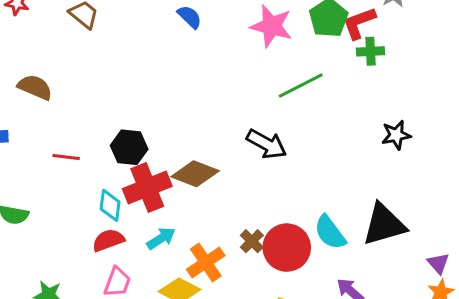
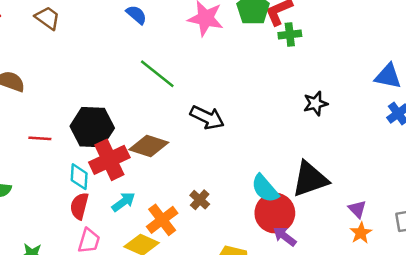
green line: (301, 85) -> (157, 74), moved, turned 69
black hexagon: (129, 147) -> (92, 127), size x1.4
red semicircle: (108, 240) -> (79, 206), turned -52
red circle: (287, 248) -> (275, 213), moved

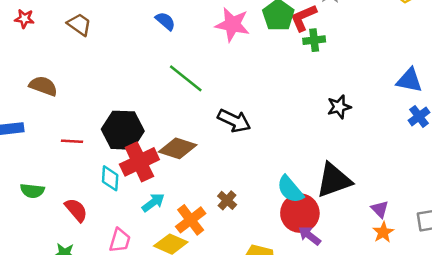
red semicircle: (79, 206) -> (76, 210), moved, turned 125

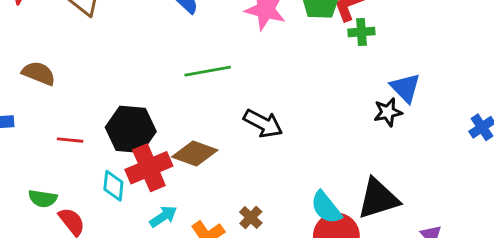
green line: (186, 78) -> (208, 71), turned -51
blue triangle: (409, 80) -> (405, 88), moved, turned 32
green semicircle: (32, 191) -> (43, 198), moved

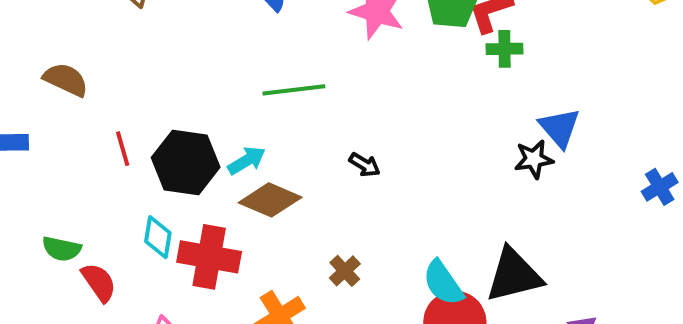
black arrow: (263, 123) -> (365, 165), size x0.6
red line: (70, 140) -> (123, 149), moved, turned 65
red cross: (149, 168) -> (209, 257), moved, turned 30
cyan arrow: (163, 217) -> (247, 161), moved
brown cross: (251, 217) -> (345, 271), moved

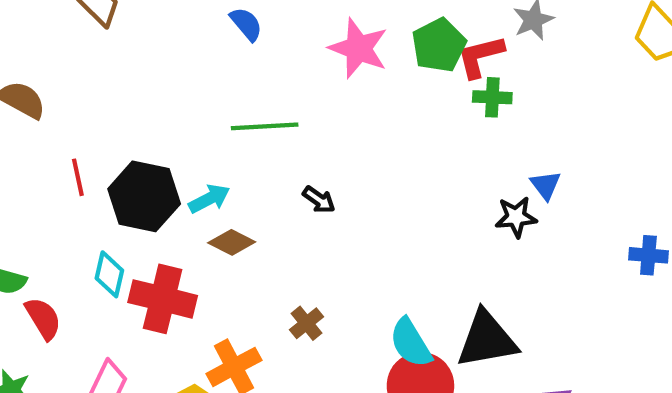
blue triangle: (559, 128) -> (546, 185), size x0.7
black arrow: (365, 165) -> (319, 200), moved
blue cross: (660, 187) -> (648, 255), turned 32
brown diamond: (270, 200) -> (232, 242), size x0.7

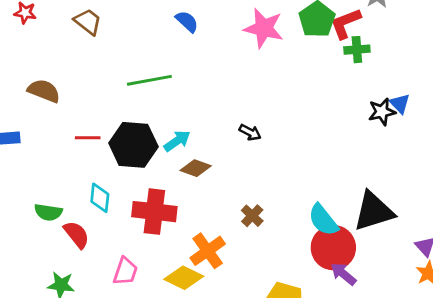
green line: (265, 126) -> (149, 80), moved
red line: (78, 177) -> (88, 138), turned -70
black star: (516, 217) -> (382, 112), moved
cyan diamond: (109, 274) -> (100, 198), moved

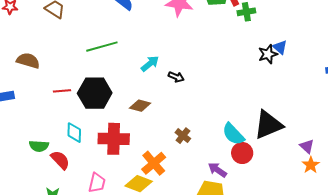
cyan arrow: (177, 141) -> (150, 64), moved
red circle: (333, 248) -> (242, 153), size x0.7
purple arrow: (343, 274) -> (217, 170), moved

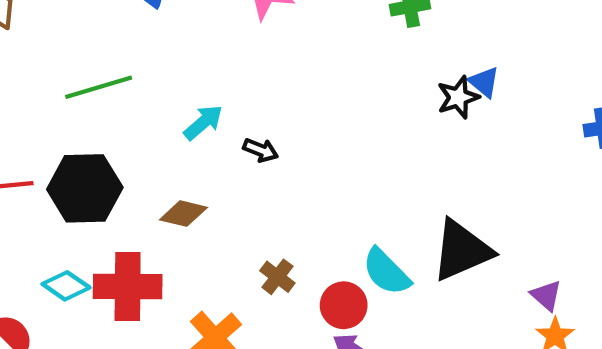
cyan diamond: (74, 133) -> (66, 286), moved, turned -55
red circle: (242, 153) -> (344, 305), moved

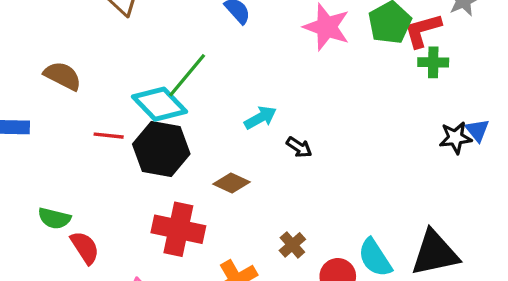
green line: (99, 87) -> (187, 75), turned -45
cyan diamond: (66, 286) -> (160, 104), moved, size x1.5

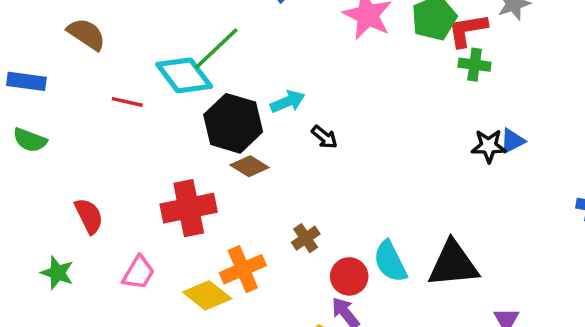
blue triangle: (477, 130) -> (512, 141), turned 35
black hexagon: (161, 149) -> (233, 123), moved
green semicircle: (54, 218) -> (30, 140), moved
red cross: (178, 229) -> (189, 208), turned -30

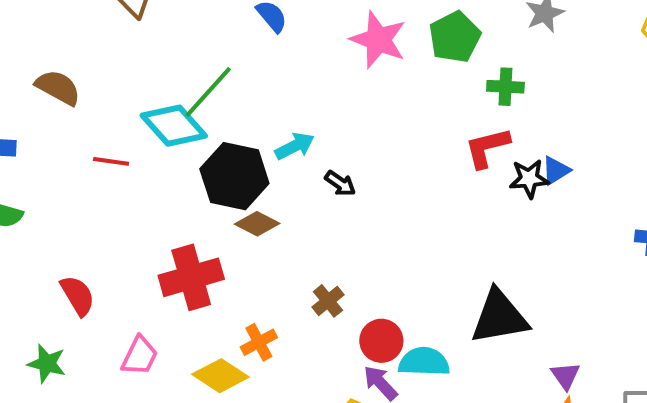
red L-shape: (467, 30) -> (487, 148), moved
cyan semicircle: (390, 261) -> (424, 362), moved, turned 123
orange cross: (243, 269) -> (259, 342), size x0.7

